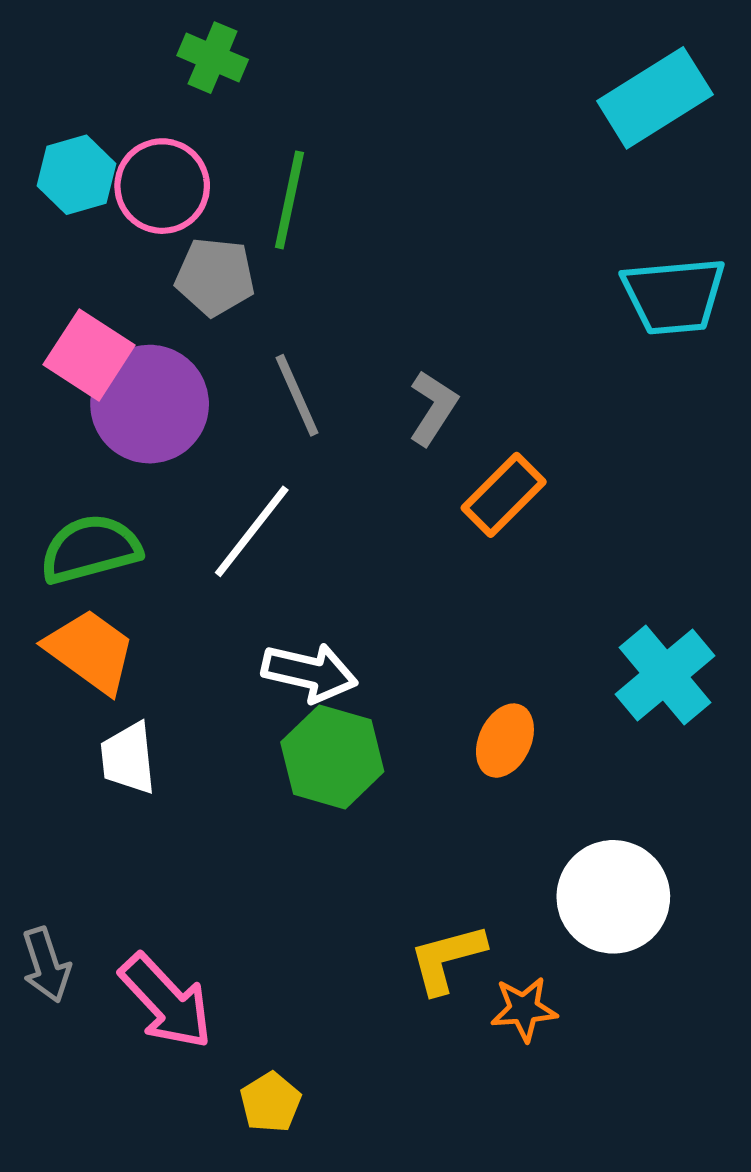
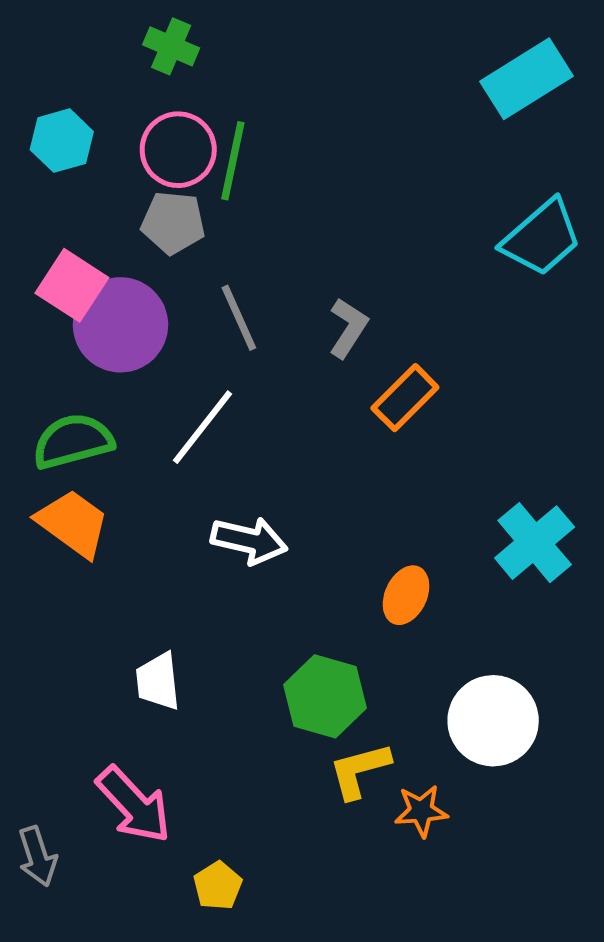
pink circle: (162, 186) -> (178, 150), moved
cyan trapezoid: (674, 296) -> (542, 238), turned -36
green hexagon: (332, 757) -> (325, 696), moved
white trapezoid: (128, 758) -> (158, 681), moved
gray arrow: (46, 965) -> (37, 856), moved

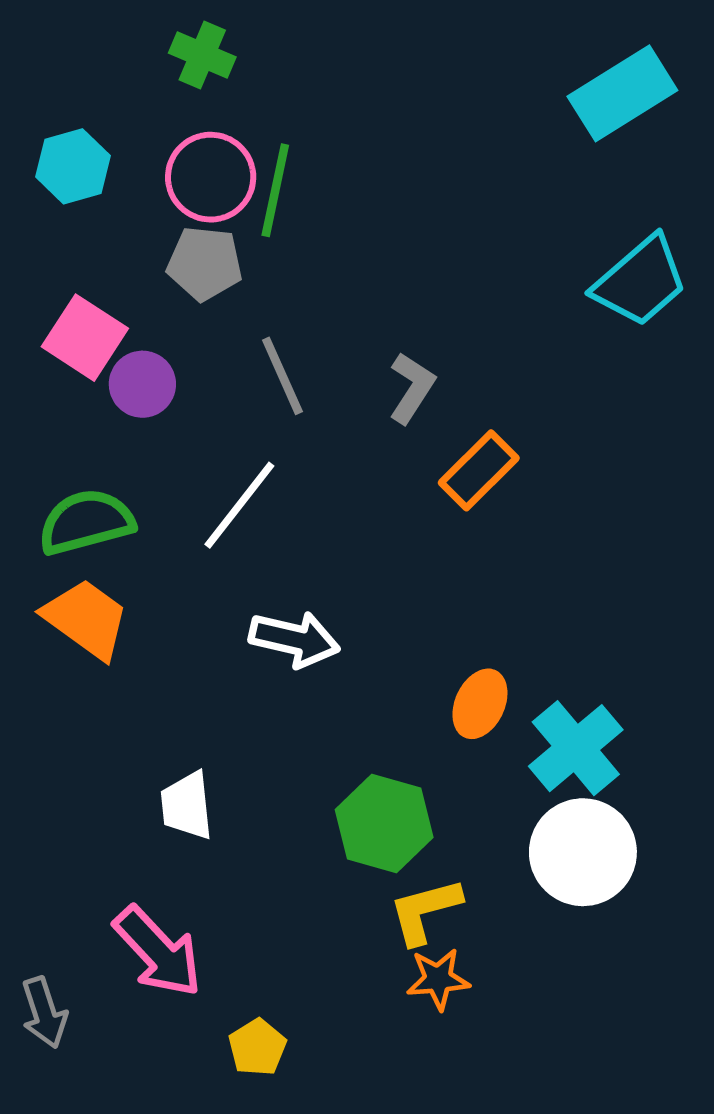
purple circle: (120, 325) -> (142, 384), size x0.6
cyan cross: (535, 543) -> (576, 748), moved
orange star: (421, 811) -> (438, 979), moved

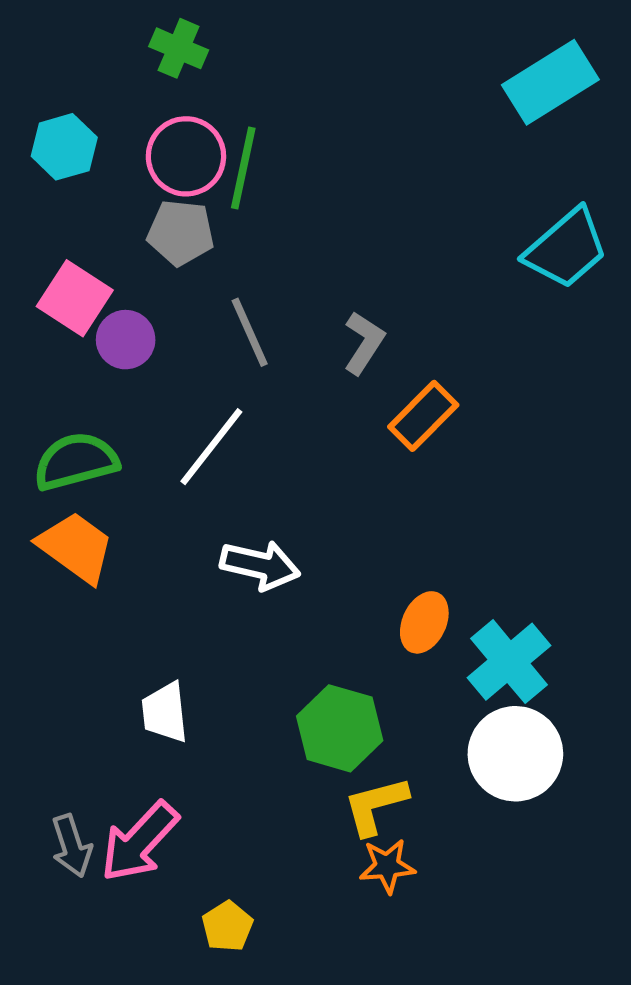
pink arrow: (158, 952) -> (139, 842), turned 86
gray arrow: (44, 1013) -> (72, 846), moved

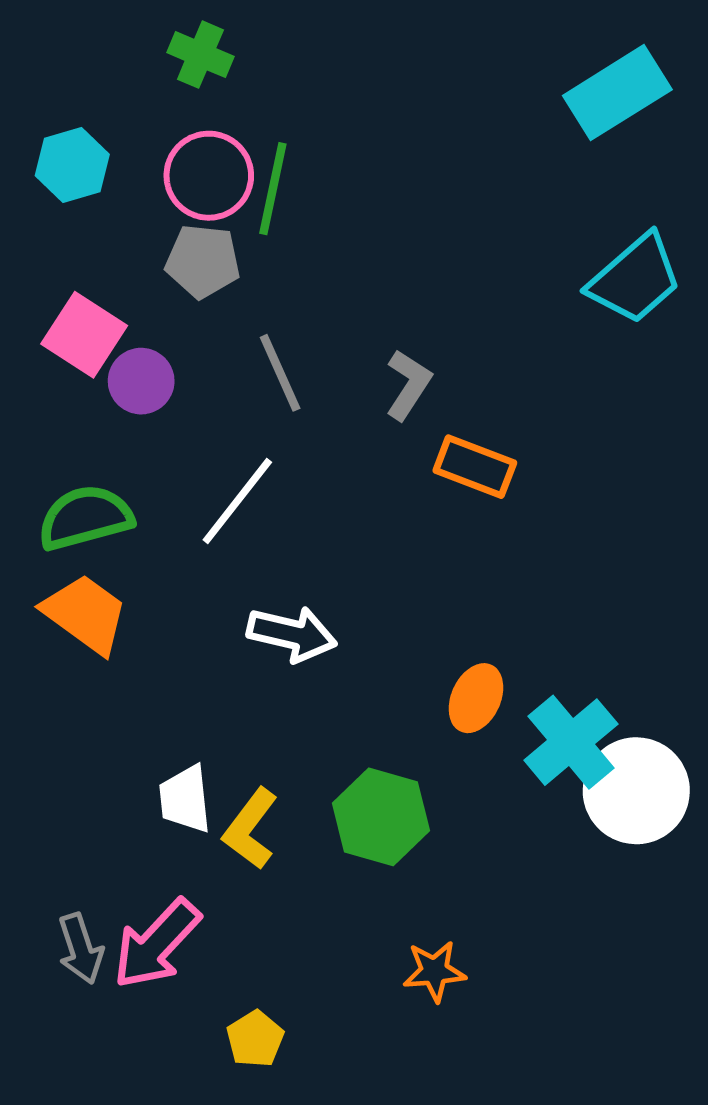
orange rectangle: (423, 416) -> (475, 467), turned 66
white circle: (515, 754) -> (636, 791), moved
yellow L-shape: (376, 806) -> (250, 829), moved, turned -38

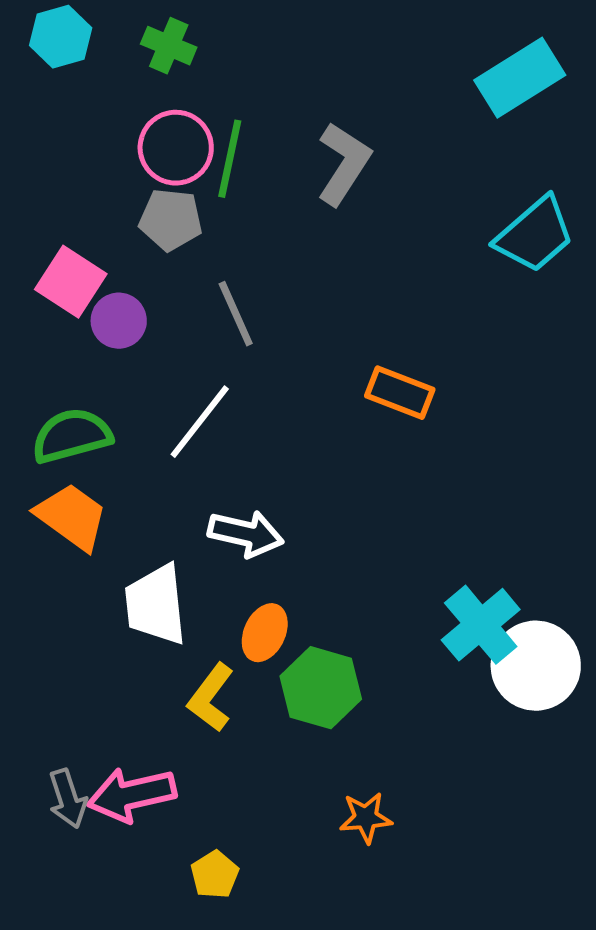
cyan hexagon: (72, 165) -> (61, 37), moved
gray L-shape: (408, 385) -> (344, 164), moved, size x1.4
orange ellipse: (476, 698) -> (265, 633), moved
white trapezoid: (185, 799) -> (156, 605), moved, size x1.4
pink arrow: (157, 944) -> (132, 795), turned 34

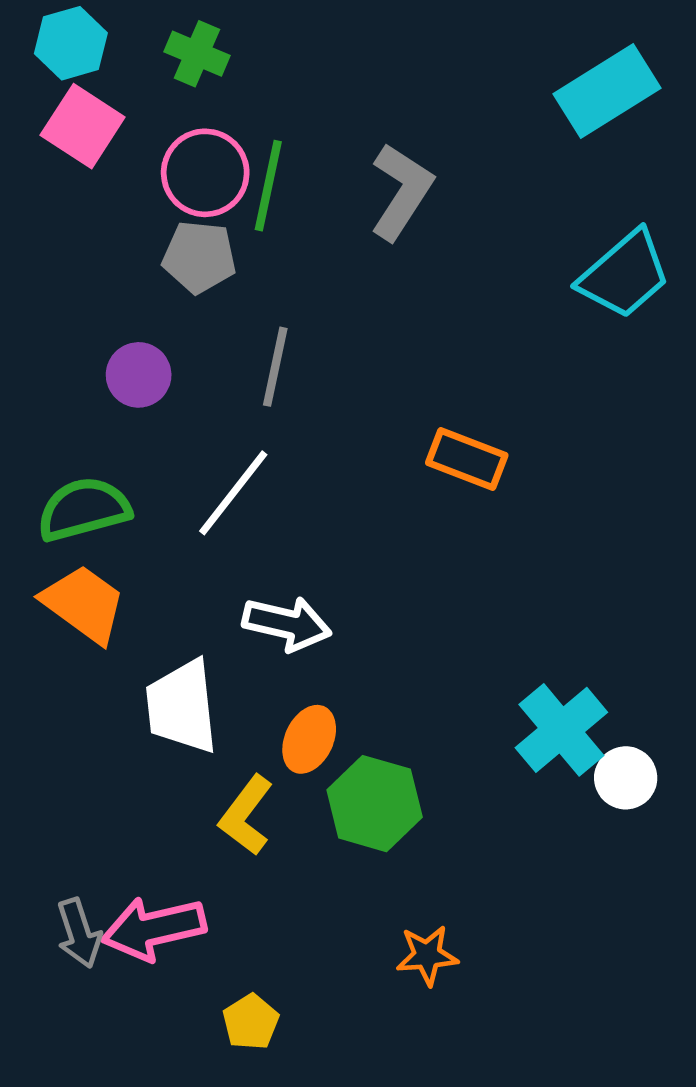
pink square: (71, 282) -> (83, 126), moved
gray line: (236, 314) -> (275, 367), turned 36
white circle: (536, 666) -> (626, 778), size x0.6

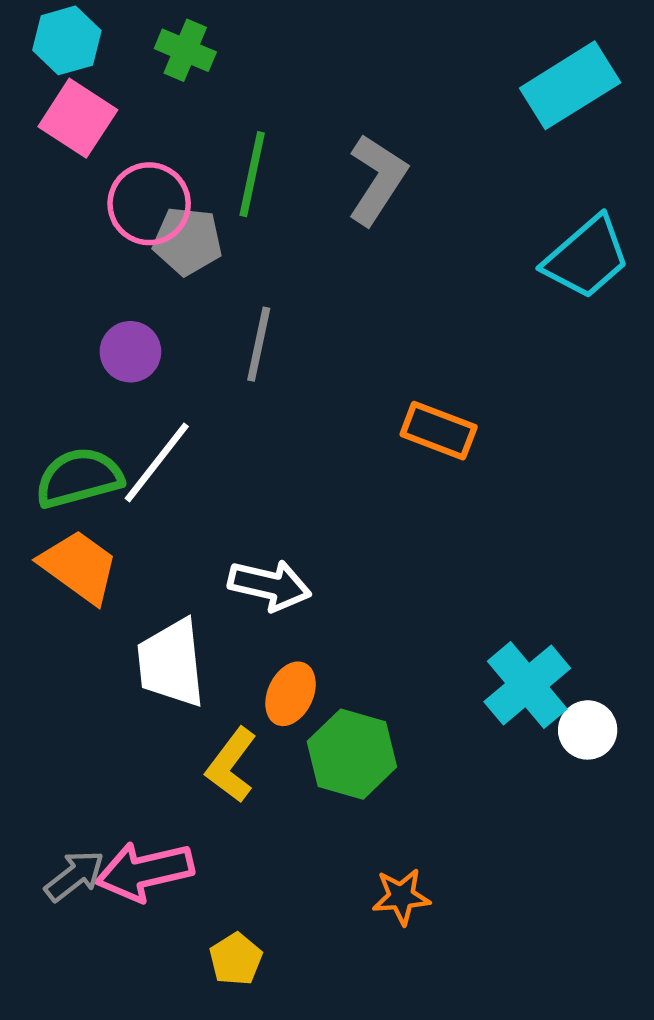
pink circle: (205, 173) -> (149, 204), moved
white line: (233, 493) -> (157, 462), moved
gray arrow: (79, 933) -> (75, 876), turned -110

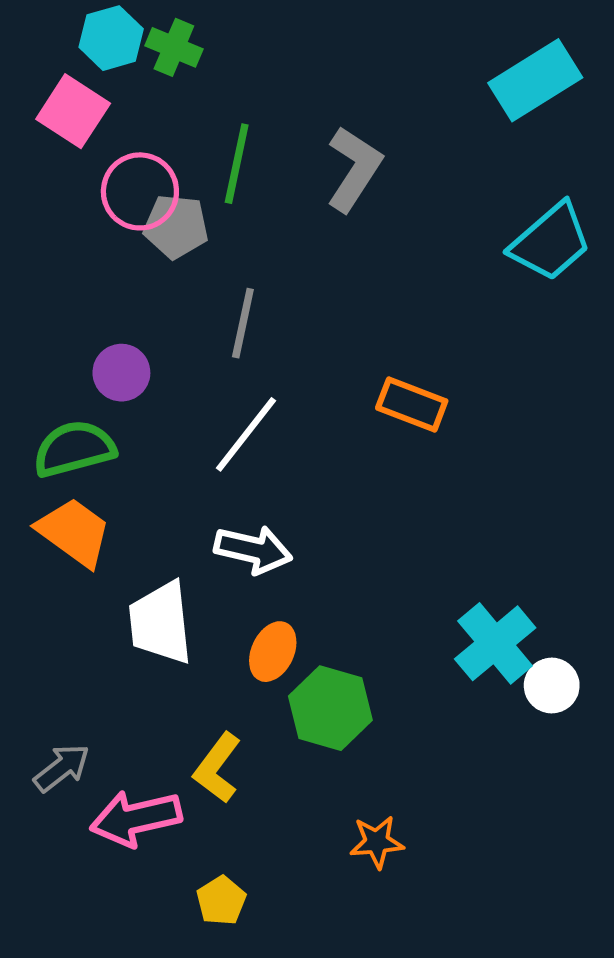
cyan hexagon: (67, 40) -> (111, 38), moved
purple circle: (130, 352) -> (121, 373), moved
white line: (157, 462) -> (246, 434), moved
yellow L-shape: (231, 765) -> (217, 768), moved
gray arrow: (75, 876) -> (62, 768), moved

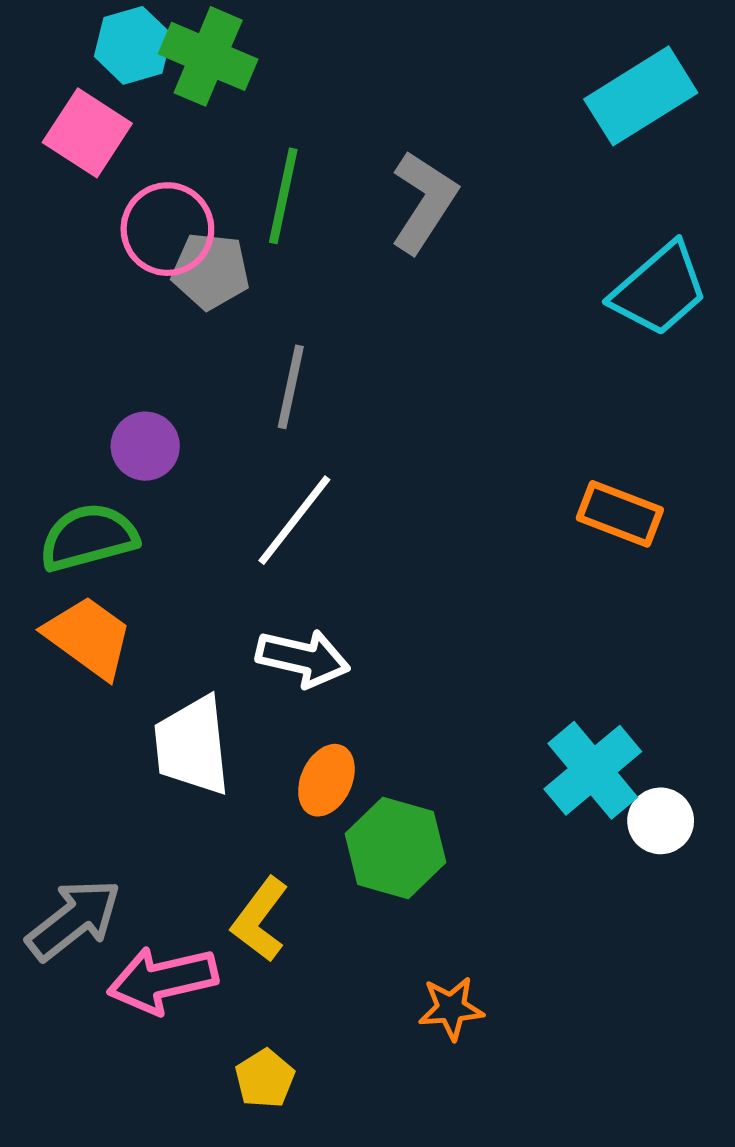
green cross: (174, 47) -> (208, 56), size x1.4
orange rectangle: (412, 405) -> (620, 514), moved
gray arrow: (62, 768) -> (74, 920), size x1.4

